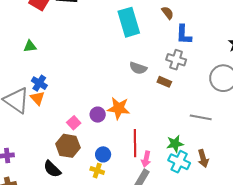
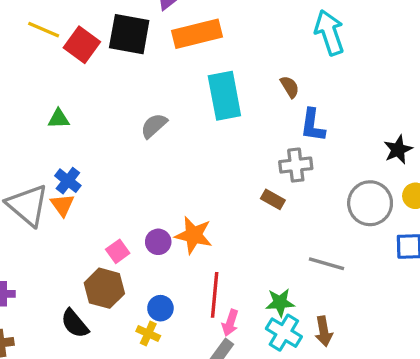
gray cross: (176, 60) -> (296, 165), turned -30
gray semicircle: (138, 68) -> (154, 126), moved, turned 114

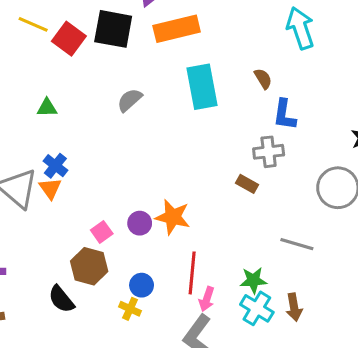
gray semicircle: (154, 126) -> (130, 100), moved

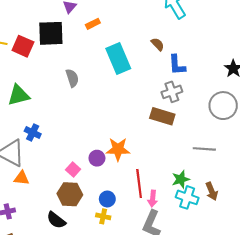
orange rectangle: (177, 29) -> (93, 24), size x0.5
gray semicircle: (130, 100) -> (72, 78), turned 126
green triangle: (47, 108) -> (19, 95), size x1.6
brown rectangle: (247, 184) -> (162, 116), size x1.6
orange triangle: (50, 188) -> (21, 178), moved, turned -35

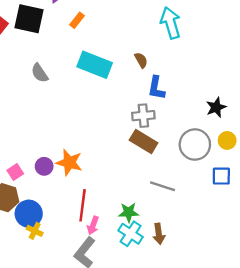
orange rectangle: (93, 24) -> (77, 20), turned -40
cyan rectangle: (118, 59) -> (95, 65), turned -60
gray semicircle: (72, 78) -> (40, 73), turned 150
brown rectangle: (162, 116) -> (144, 141), moved
blue circle: (107, 199) -> (29, 214), moved, size x1.5

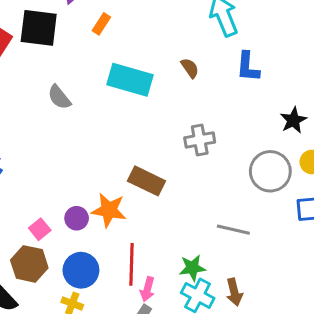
blue L-shape: (156, 88) -> (248, 67), moved
brown rectangle: (144, 141) -> (146, 181), moved
blue circle: (29, 214) -> (81, 270), moved

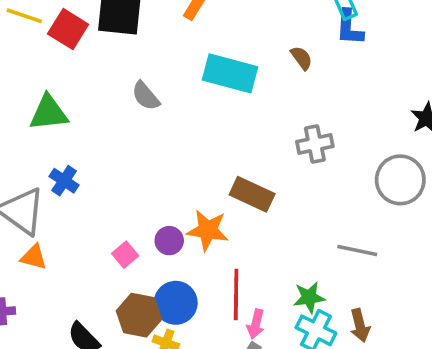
blue L-shape: (248, 67) -> (349, 28), moved
brown hexagon: (29, 264) -> (139, 315), moved

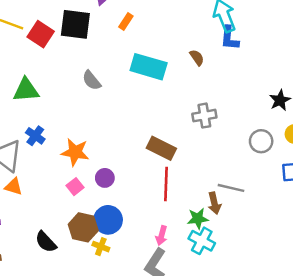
gray circle: (400, 180) -> (261, 141), size x0.7
orange star: (208, 230) -> (75, 152), moved
red line: (236, 295) -> (166, 184), moved
brown arrow: (360, 325) -> (214, 203), moved

